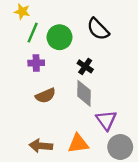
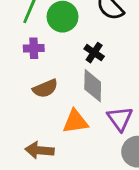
orange triangle: (78, 143) -> (75, 122), moved

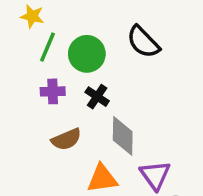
black cross: (94, 53) -> (97, 97), moved

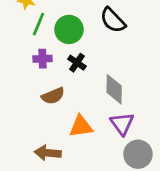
gray diamond: (123, 136) -> (114, 89), moved

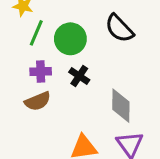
brown semicircle: (53, 96) -> (38, 101), moved

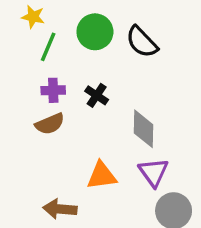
green circle: (70, 39) -> (95, 32), moved

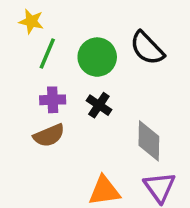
green circle: (95, 32) -> (97, 57), moved

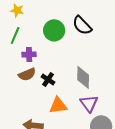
green line: (47, 53) -> (15, 35), moved
black cross: (99, 105) -> (48, 79), moved

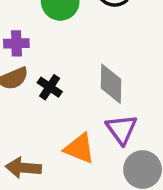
orange triangle: (58, 105) -> (79, 148), moved, turned 30

